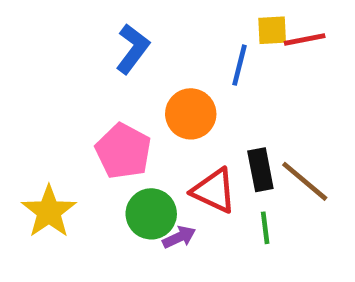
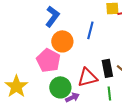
blue line: (240, 65) -> (90, 30), moved
orange circle: (191, 114) -> (62, 41), moved
red triangle: (214, 191) -> (87, 77), turned -40

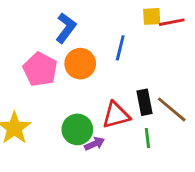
pink pentagon: (48, 60) -> (40, 69), moved

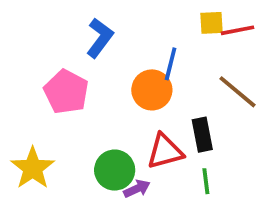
orange circle: (80, 64) -> (152, 90), moved
brown line: (172, 109) -> (238, 92), moved

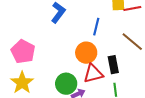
orange circle: (152, 90) -> (86, 53), moved
pink pentagon: (66, 92) -> (23, 52), moved

